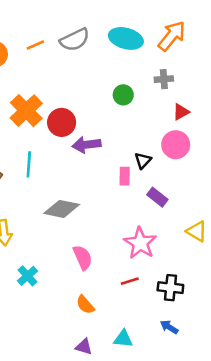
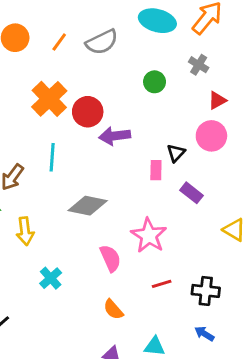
gray semicircle: (75, 40) -> (102, 42), moved
orange line: (35, 45) -> (59, 42), moved, turned -30
gray cross: (164, 79) -> (199, 65), turned 36
pink star: (140, 243) -> (149, 235), moved

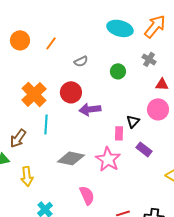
gray semicircle: (102, 42) -> (81, 61), moved, size x0.6
orange cross: (49, 99) -> (34, 94), moved
red triangle: (217, 100) -> (162, 84), turned 32
pink star: (149, 235) -> (108, 159), moved

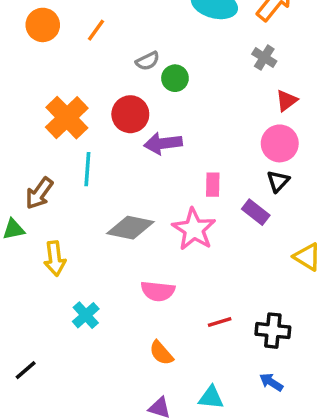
green circle: (118, 71) -> (175, 78), moved
red triangle: (162, 84) -> (287, 100), turned -40
black triangle: (133, 121) -> (278, 181), moved
pink semicircle: (87, 195) -> (158, 291), turned 120

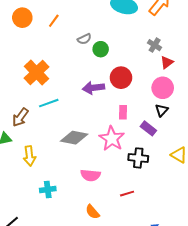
gray cross: (264, 58) -> (155, 45), moved
red circle: (130, 114) -> (121, 78), moved
cyan line: (87, 169) -> (49, 103), turned 66
cyan cross: (86, 315) -> (48, 189), turned 35
black cross: (273, 331) -> (138, 158), moved

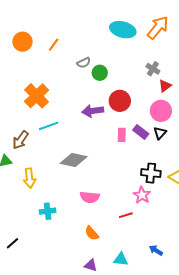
purple rectangle: (148, 128) -> (141, 132), moved
pink star: (112, 139) -> (142, 195), moved, size x0.7
black cross: (138, 158) -> (151, 173), moved

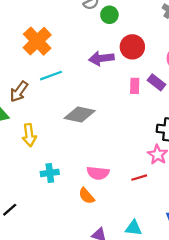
pink semicircle: (90, 197) -> (98, 173), moved
orange semicircle: (92, 233) -> (86, 196), moved

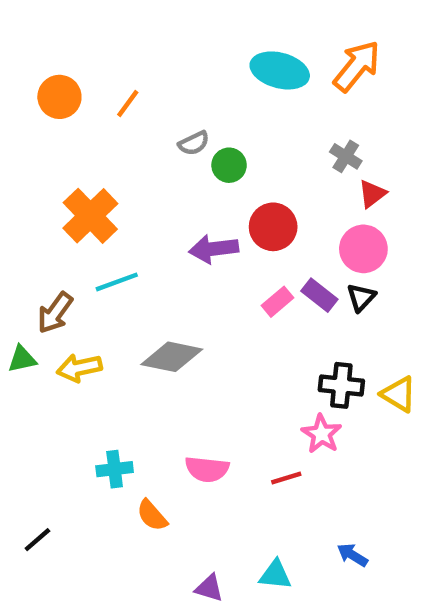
pink rectangle: (135, 86) -> (278, 302), turned 49
yellow arrow: (29, 135) -> (79, 368), moved, turned 85
orange semicircle: (86, 196) -> (152, 515), moved

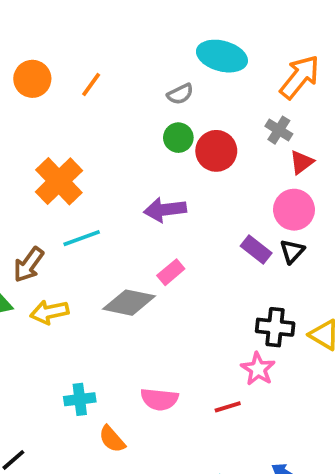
orange arrow: (357, 66) -> (300, 77), moved
gray semicircle: (194, 143) -> (180, 94), moved
red circle: (273, 227) -> (216, 151), moved
pink rectangle: (278, 302) -> (171, 272), moved

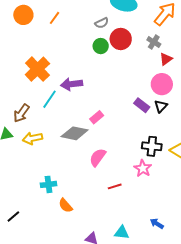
red circle: (216, 151) -> (121, 39), moved
purple arrow: (165, 210) -> (72, 84), moved
cyan line: (82, 238) -> (49, 99), turned -36
pink semicircle: (159, 399) -> (98, 157), moved, turned 120
red line: (228, 407) -> (115, 186), moved

